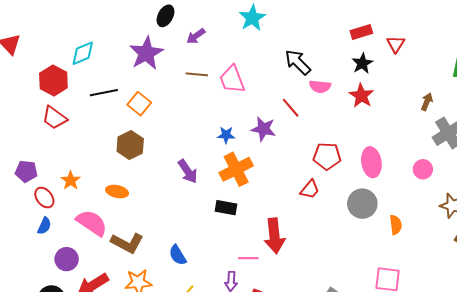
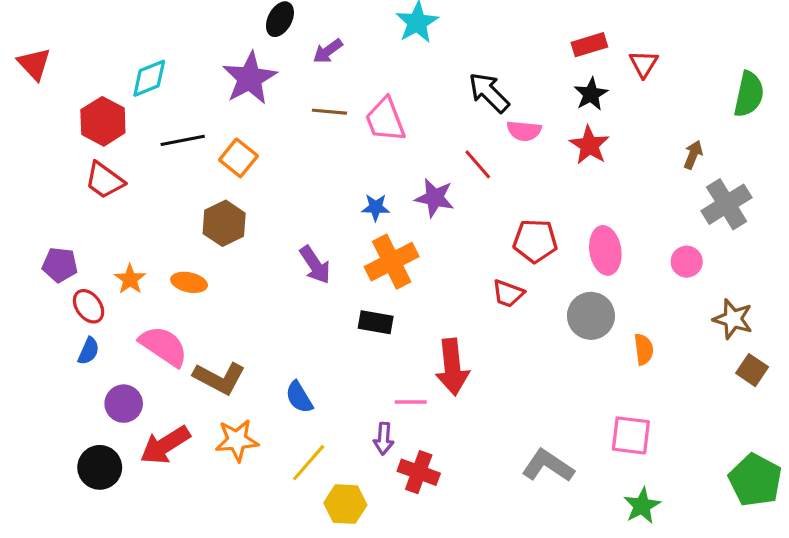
red trapezoid: (310, 189) -> (508, 294), turned 70
orange ellipse: (117, 191) -> (189, 282), moved

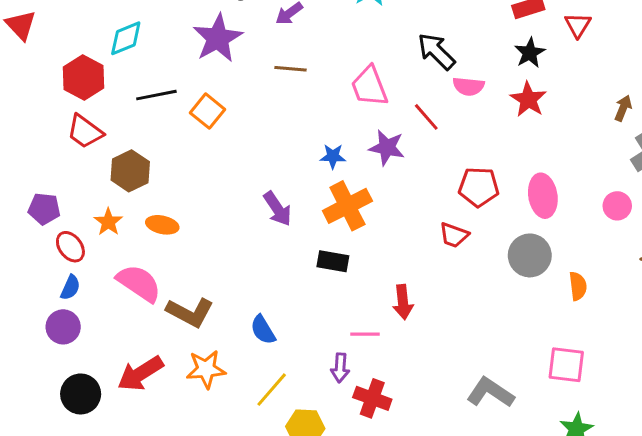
pink trapezoid: (385, 120) -> (369, 86), moved
brown hexagon: (224, 223) -> (130, 171), moved
red arrow: (452, 367) -> (403, 302), size x0.7
purple circle: (124, 404) -> (63, 327), moved

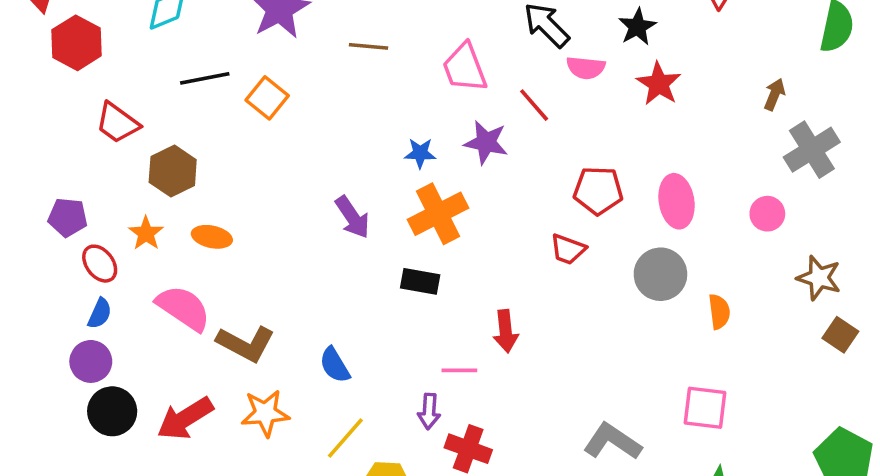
black star: (530, 53) -> (637, 27), moved
red hexagon: (84, 78) -> (77, 43), moved
black circle: (81, 394) -> (112, 411), moved

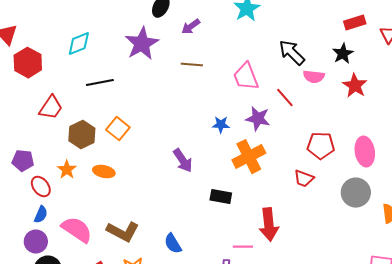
orange square: (267, 98) -> (118, 129), moved
red trapezoid: (117, 123) -> (51, 108), turned -92
orange cross: (438, 214) -> (249, 157), moved
pink semicircle: (183, 308) -> (77, 230), moved
red arrow: (506, 331) -> (269, 225), size x1.4

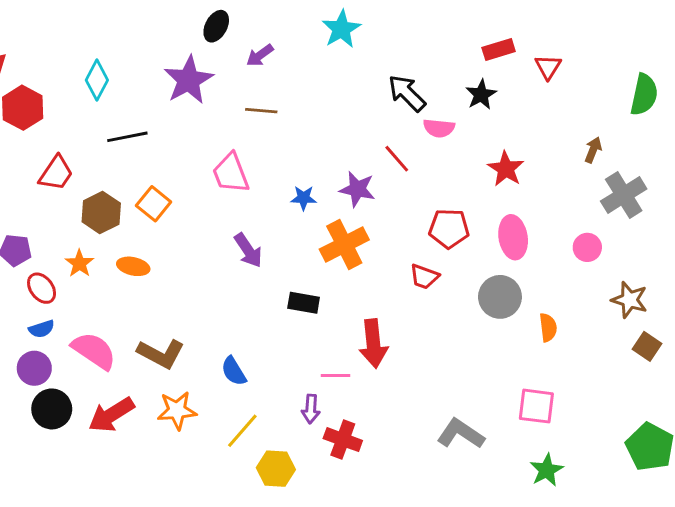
cyan diamond: (79, 44) -> (97, 80), turned -40
pink trapezoid: (246, 77) -> (231, 173), moved
red star: (355, 86) -> (506, 169), moved
blue semicircle: (41, 215) -> (42, 329), turned 48

